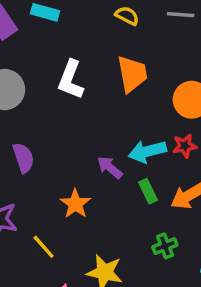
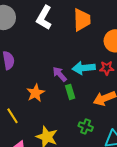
green rectangle: (148, 191) -> (70, 92), moved
green cross: (165, 246) -> (86, 127), turned 32

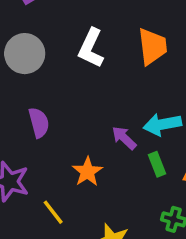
green rectangle: (70, 92) -> (157, 164), moved

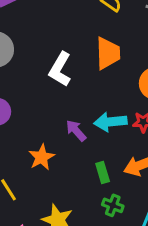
white L-shape: (91, 48) -> (60, 69), moved
green rectangle: (157, 164) -> (103, 173), moved

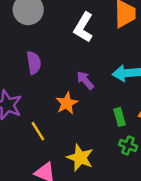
purple arrow: (76, 131) -> (85, 80), moved

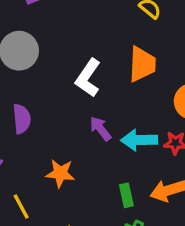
purple arrow: (85, 80) -> (100, 129), moved
orange star: (67, 103) -> (60, 173), turned 30

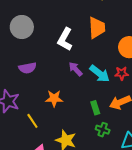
purple semicircle: (22, 119) -> (28, 68), turned 90
cyan arrow: (139, 140) -> (100, 74), turned -135

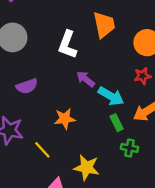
cyan arrow: (100, 74) -> (111, 96), moved

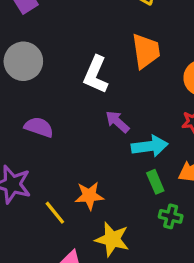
purple semicircle: (27, 86) -> (39, 127), turned -145
cyan arrow: (111, 96) -> (150, 146), turned -40
orange star: (65, 119) -> (89, 196), moved

